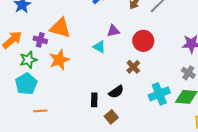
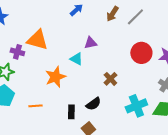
red circle: (143, 41) -> (141, 53), moved
orange star: (59, 60) -> (55, 77), moved
orange line: (40, 111) -> (35, 106), moved

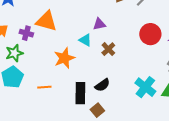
brown cross: (110, 79) -> (108, 49), moved
cyan cross: (136, 106) -> (145, 87), turned -30
black rectangle: (71, 112) -> (80, 93), size x1.5

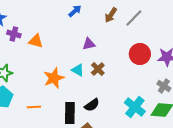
orange triangle: (46, 21) -> (36, 41), size x0.7
purple cross: (26, 33) -> (14, 34), moved
cyan triangle: (85, 40) -> (78, 70), moved

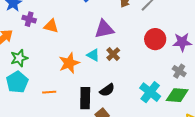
purple triangle: (89, 44) -> (104, 29), size x1.5

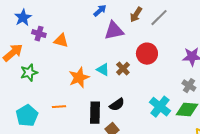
purple triangle: (104, 29) -> (114, 31), moved
red circle: (155, 39) -> (147, 54), moved
cyan pentagon: (17, 82) -> (27, 116), moved

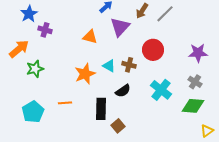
purple triangle: (114, 31) -> (120, 27), turned -35
orange triangle: (61, 41) -> (90, 37), moved
brown cross: (123, 69) -> (129, 65), turned -32
black semicircle: (117, 105) -> (123, 91), moved
cyan cross: (160, 107) -> (161, 90), moved

